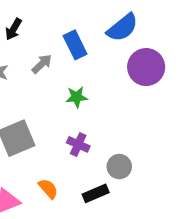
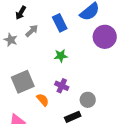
gray arrow: (42, 64) -> (32, 31), moved
orange semicircle: (48, 189) -> (43, 100), moved

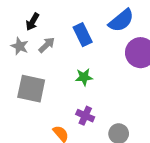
gray star: (11, 40) -> (20, 46), moved
gray square: (23, 82) -> (31, 89), moved, turned 35

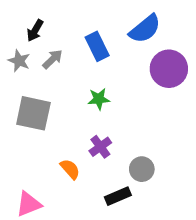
purple cross: (85, 116) -> (100, 147), turned 30

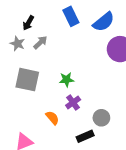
blue rectangle: (97, 46) -> (71, 16), moved
green star: (99, 99) -> (67, 80), moved

